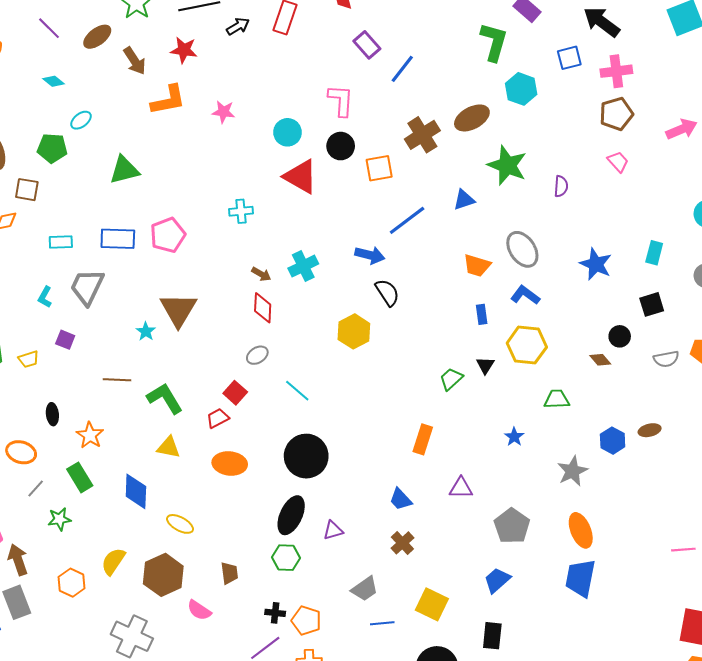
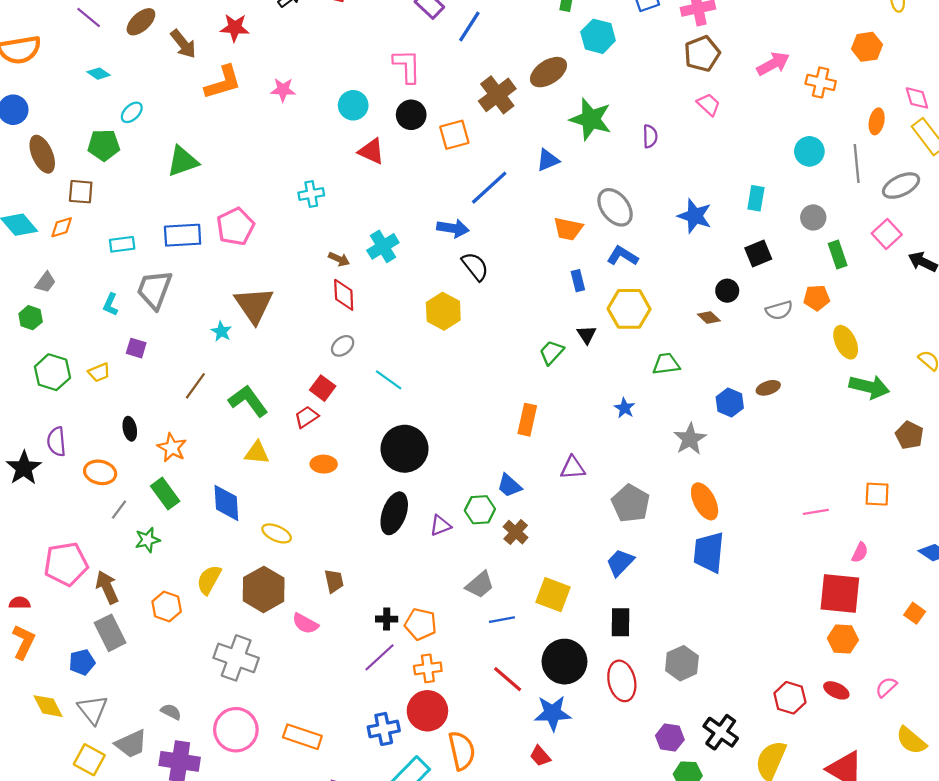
red triangle: (301, 177) -> (371, 151), size x0.7
brown line: (117, 380) -> (195, 386), turned -52
orange ellipse: (230, 463) -> (324, 464), size x0.7
green hexagon: (286, 558) -> (480, 510), moved

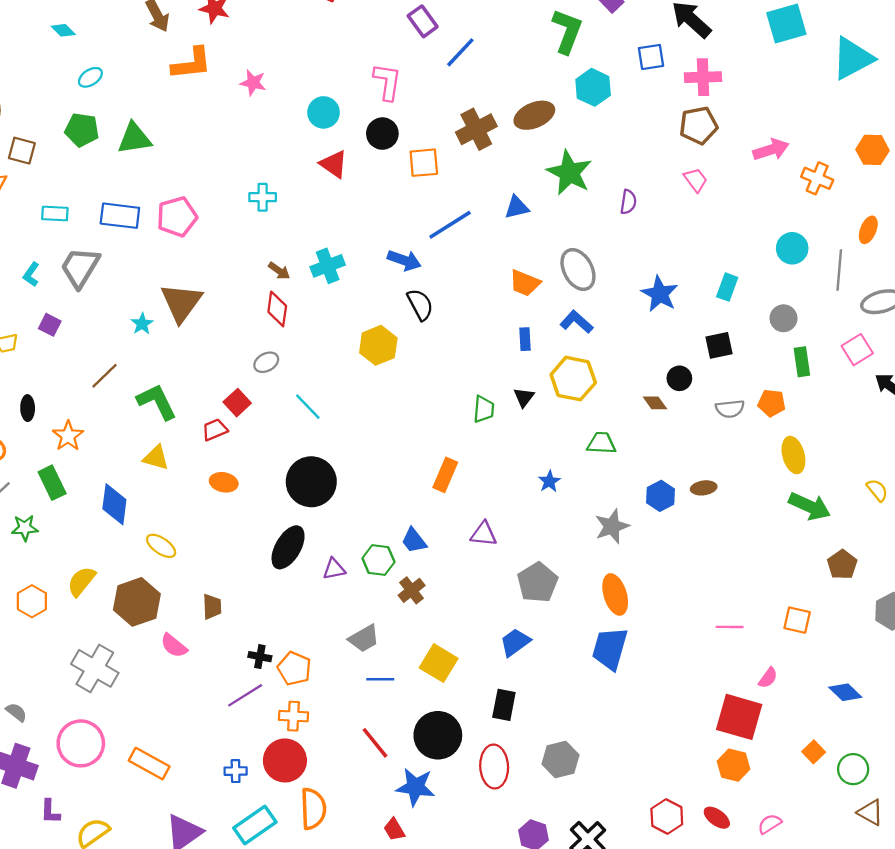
green pentagon: (104, 145) -> (82, 130), moved
green trapezoid: (552, 352) -> (484, 409), turned 132
blue cross: (384, 729) -> (236, 771), size x0.7

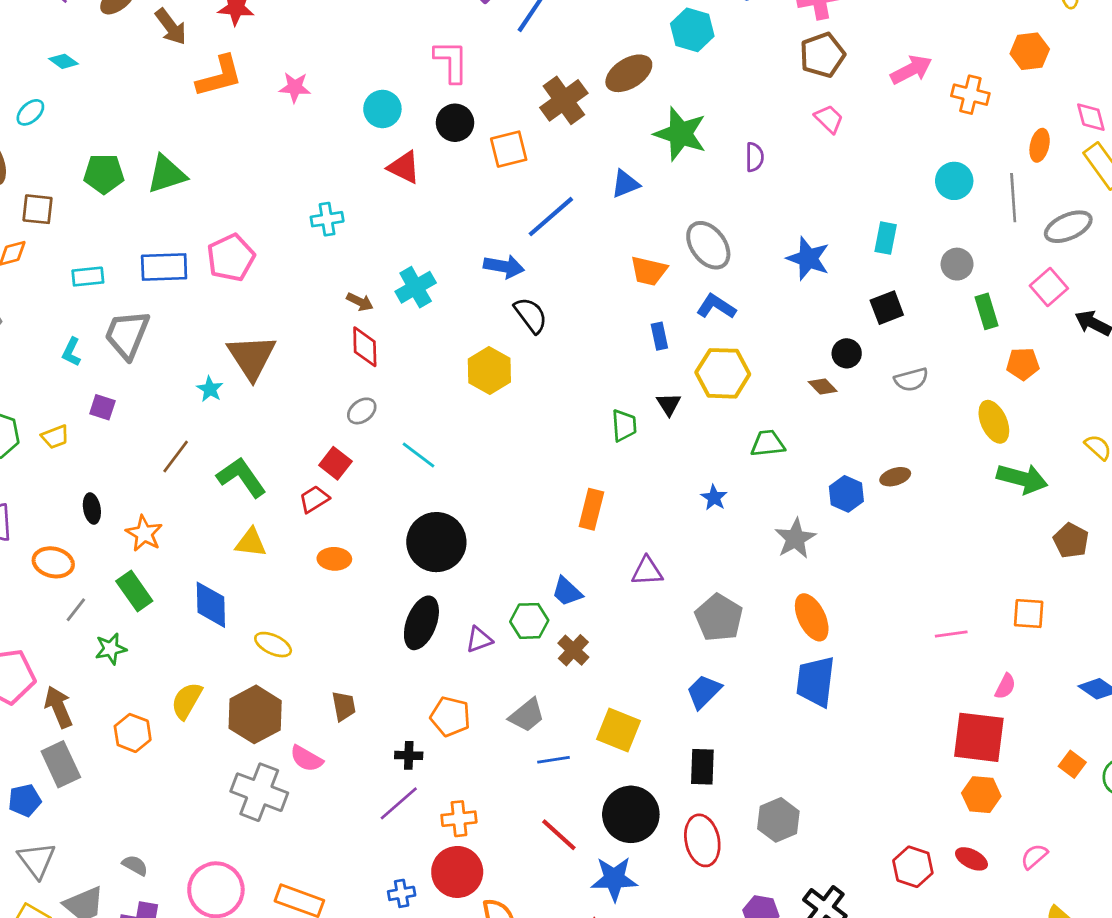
cyan ellipse: (90, 77) -> (30, 112), moved
orange pentagon: (772, 403) -> (1023, 364), moved
gray cross: (95, 668) -> (259, 792), moved
orange pentagon: (294, 668) -> (450, 716), moved

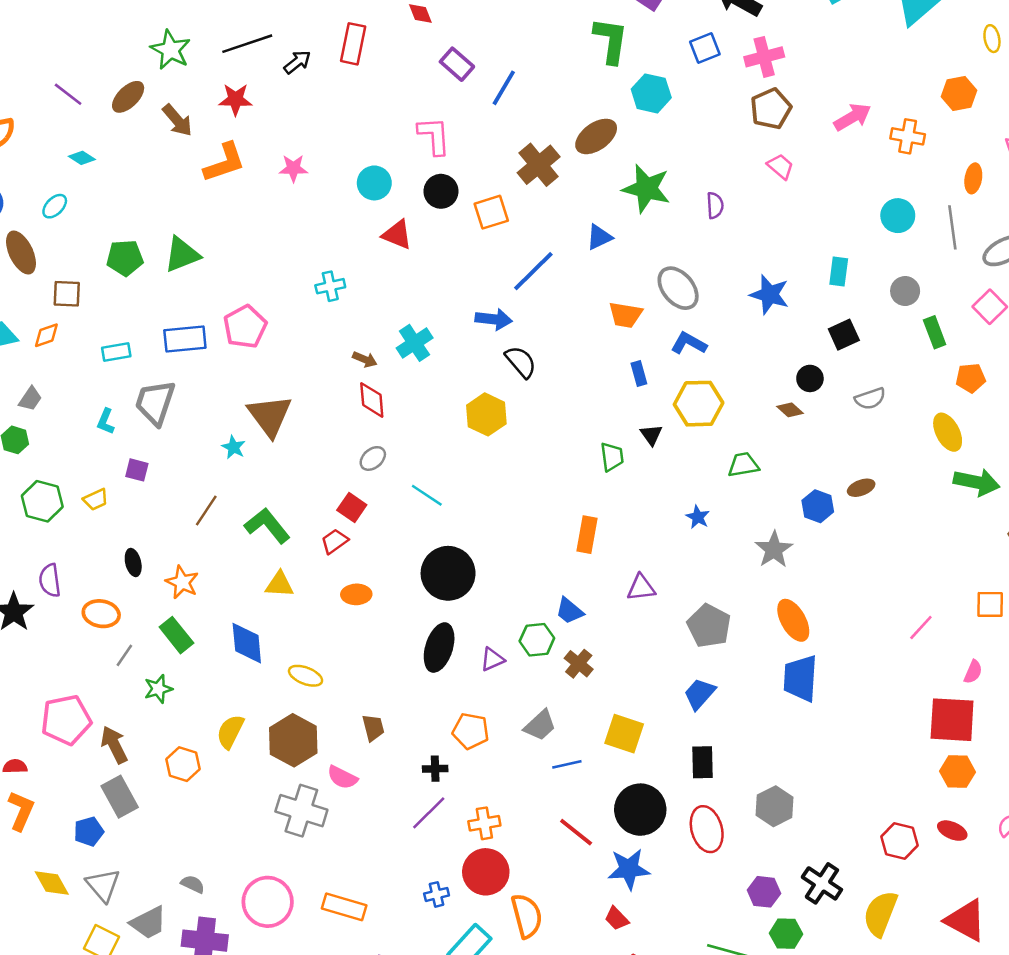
pink line: (951, 634) -> (921, 627), turned -36

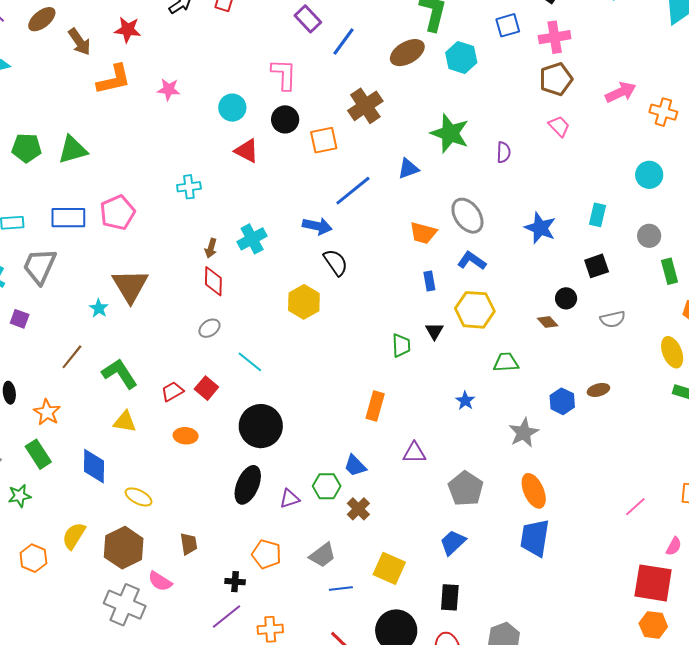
brown ellipse: (596, 136) -> (407, 53), moved
brown arrow: (365, 359) -> (211, 248), turned 78
red square: (352, 508) -> (206, 388), moved

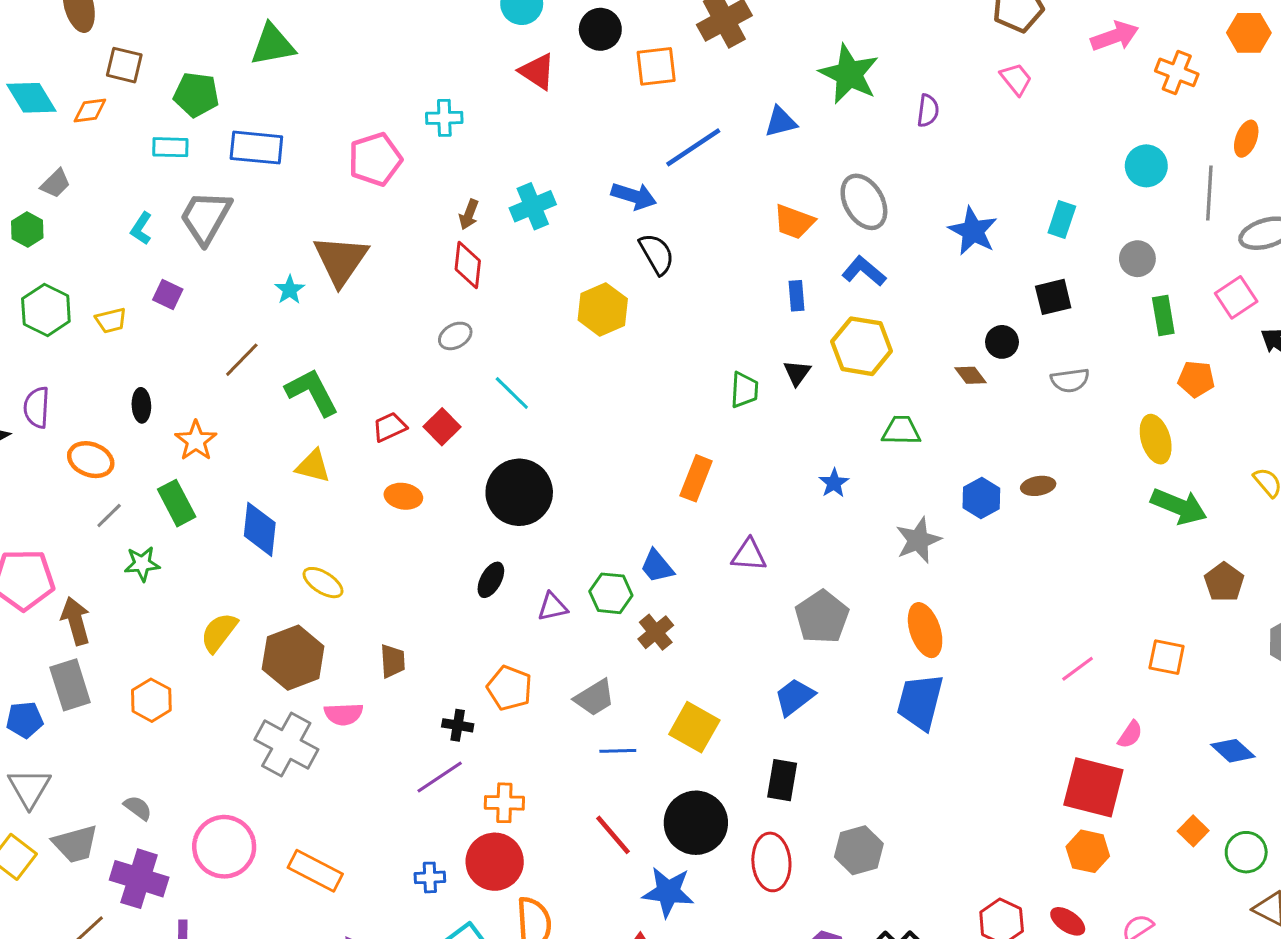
green pentagon: (27, 148) -> (196, 95), moved
pink pentagon: (117, 213) -> (375, 159), moved
black ellipse: (248, 485) -> (491, 580), size x0.6
orange hexagon: (33, 558) -> (151, 700), moved
pink semicircle: (160, 581) -> (344, 714), turned -40

